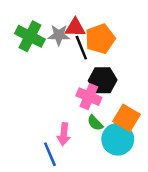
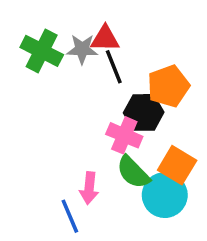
orange pentagon: (100, 39) -> (168, 86), moved
green semicircle: (95, 123) -> (133, 172), size x1.5

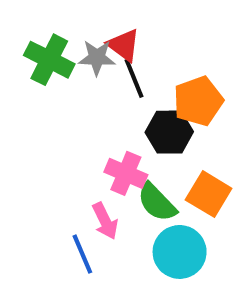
red triangle: (105, 39) -> (124, 45), turned 36
pink cross: (124, 135) -> (126, 173), moved
pink arrow: (89, 188) -> (105, 221), turned -32
cyan circle: (165, 195) -> (180, 252), moved

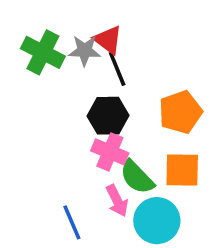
orange pentagon: (198, 101) -> (180, 112), moved
black hexagon: (169, 132) -> (108, 116), moved
orange square: (209, 194) -> (182, 170), turned -30
pink arrow: (105, 221) -> (117, 201), moved

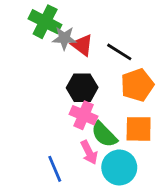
red triangle: (108, 40) -> (82, 45), moved
green cross: (43, 52) -> (45, 22), moved
black line: (117, 69) -> (119, 52), moved, turned -36

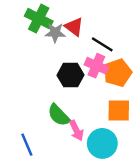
red triangle: (82, 45) -> (74, 27), moved
pink cross: (84, 115) -> (96, 66), moved
green semicircle: (104, 134) -> (59, 115), moved
blue line: (55, 169) -> (27, 145), moved

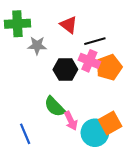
green cross: (39, 19) -> (17, 24), moved, turned -30
gray star: (55, 33) -> (37, 46), moved
black line: (102, 44) -> (95, 41), turned -48
orange square: (119, 110) -> (110, 123), moved, turned -30

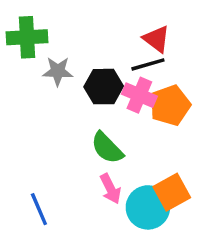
red triangle: (69, 25) -> (156, 39), moved
black hexagon: (65, 70) -> (104, 87), moved
green semicircle: (55, 107) -> (107, 148), moved

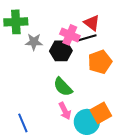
pink cross: (139, 95) -> (70, 35), moved

